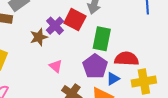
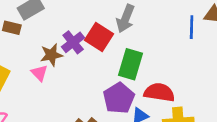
pink triangle: (56, 66) -> (39, 73), moved

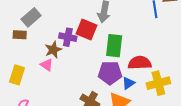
purple cross: (73, 42) -> (68, 37), turned -30
purple pentagon: (119, 98) -> (110, 73), turned -30

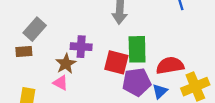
red square: (87, 30) -> (116, 62), moved

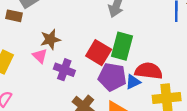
purple cross: (81, 47) -> (64, 70), moved
blue triangle: (160, 91) -> (133, 82), moved

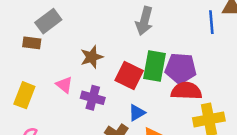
brown star: (50, 39) -> (92, 57), moved
purple pentagon: (112, 77) -> (181, 68), moved
blue triangle: (133, 82) -> (137, 113), moved

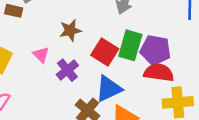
purple cross: (93, 98) -> (67, 70), turned 30
blue triangle: (137, 113) -> (109, 89), size x1.6

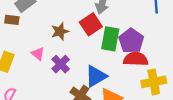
purple pentagon: (155, 50) -> (131, 41), turned 30
red square: (105, 52) -> (91, 24), moved, turned 30

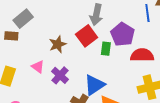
green rectangle: (110, 39) -> (106, 49), size x0.6
purple pentagon: (131, 41) -> (123, 34), moved
red semicircle: (136, 59) -> (142, 55), moved

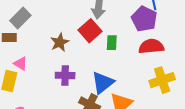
purple pentagon: (123, 34) -> (144, 19), moved
pink triangle: (38, 67) -> (21, 64), moved
purple cross: (60, 75) -> (65, 75), turned -36

